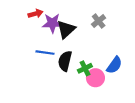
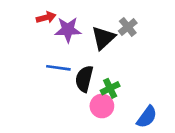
black triangle: (66, 29) -> (103, 38), moved
blue semicircle: (114, 65) -> (147, 117), moved
pink circle: (95, 78) -> (102, 106), moved

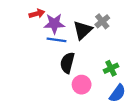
blue line: (58, 68) -> (56, 40), moved
green cross: (110, 88) -> (111, 68), moved

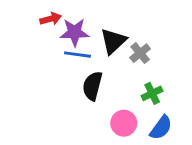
gray cross: (102, 21) -> (140, 53), moved
pink circle: (82, 85) -> (124, 123), moved

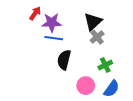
red arrow: (51, 19) -> (35, 13), turned -40
black triangle: (113, 41) -> (93, 22), moved

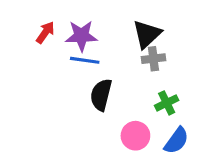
red arrow: (35, 13) -> (45, 32), moved
gray cross: (97, 37) -> (153, 59), turned 32

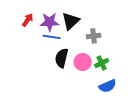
black triangle: (147, 34) -> (71, 21), moved
pink circle: (135, 136) -> (83, 62), moved
blue semicircle: (176, 141) -> (108, 86), turned 30

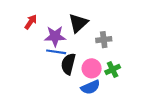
purple star: (50, 22) -> (55, 36), moved
blue line: (52, 37) -> (56, 52), moved
blue semicircle: (108, 86) -> (90, 87), moved

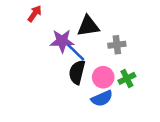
red arrow: (31, 22) -> (35, 14), moved
black triangle: (78, 23) -> (88, 26), turned 35
blue line: (56, 52) -> (76, 52), moved, turned 36

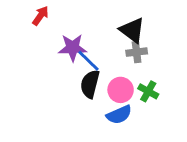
black triangle: (88, 26) -> (132, 30), moved, turned 45
green cross: (127, 78) -> (148, 91), turned -35

